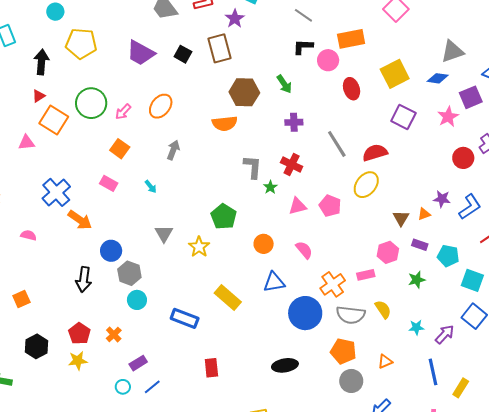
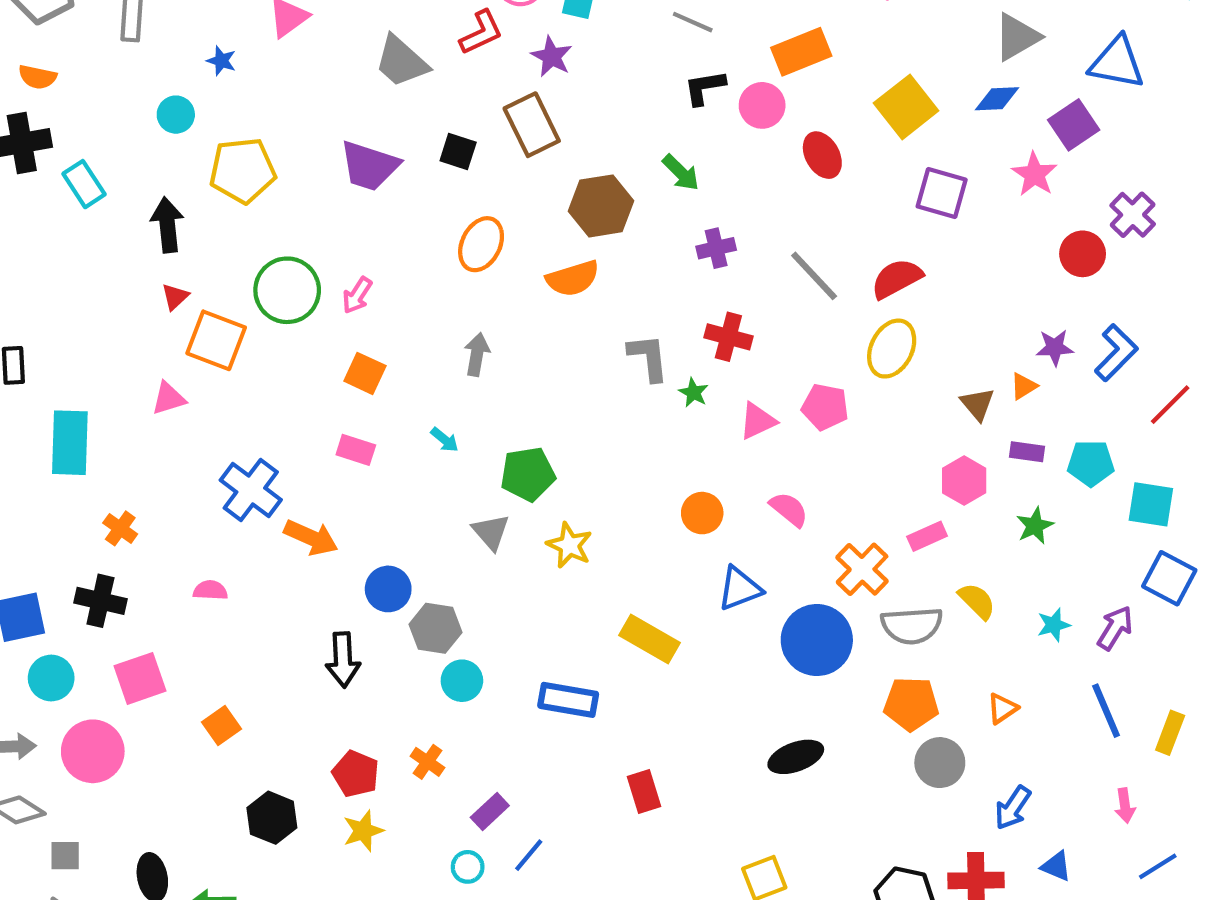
orange ellipse: (161, 106) -> (481, 244), moved
green pentagon: (224, 217) -> (528, 474), moved, turned -30

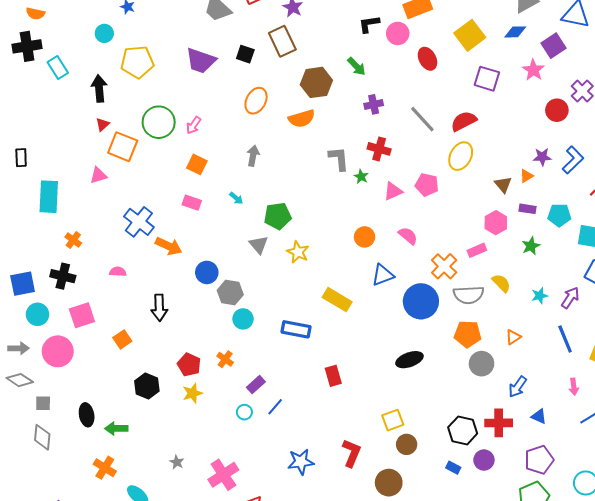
black arrow: (343, 660) -> (159, 308), moved

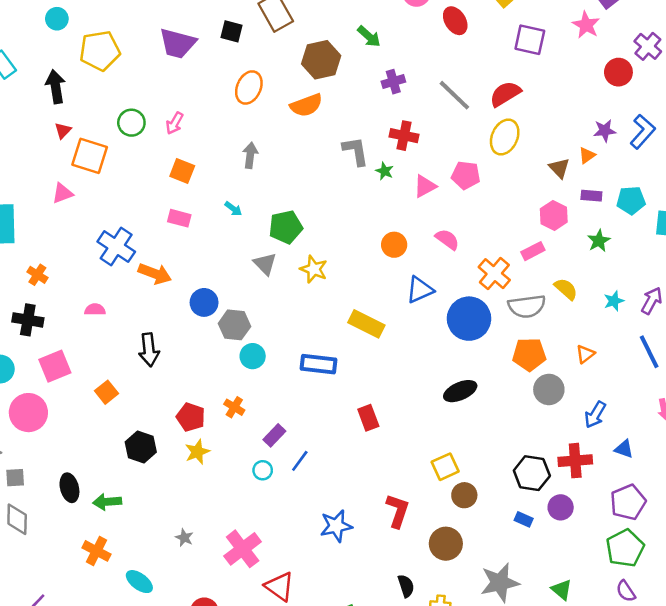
green circle: (159, 122) -> (131, 123), size x0.7

